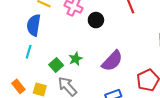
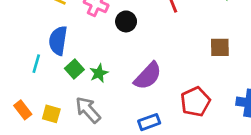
blue semicircle: (34, 25) -> (58, 41), moved
green square: (56, 65) -> (74, 69), moved

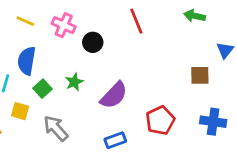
brown square: (220, 47) -> (200, 75), moved
green star: (99, 73) -> (74, 82), moved
yellow square: (51, 114) -> (20, 111), moved

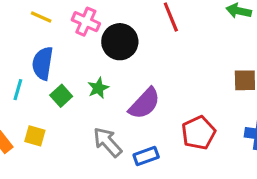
black circle: (93, 42) -> (120, 42), size x1.5
yellow square: (20, 111) -> (35, 136), moved
gray arrow: (56, 128) -> (107, 142), moved

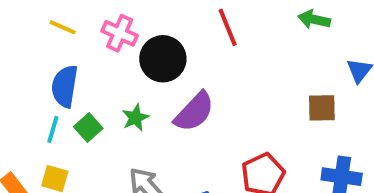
cyan line: (18, 90) -> (53, 129), moved
purple semicircle: (145, 103) -> (194, 112), moved

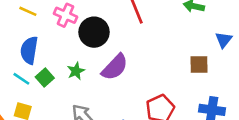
cyan line: (53, 129) -> (21, 79), turned -72

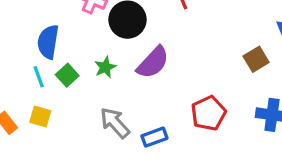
brown square: (199, 64) -> (256, 59), turned -30
cyan line: (21, 79) -> (39, 77), turned 36

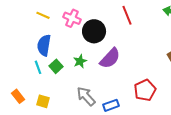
yellow square: (40, 116) -> (43, 101), moved

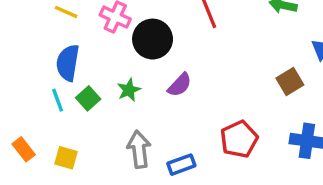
purple semicircle: (110, 58) -> (180, 85), size x0.7
gray arrow: (86, 96) -> (139, 149), turned 35

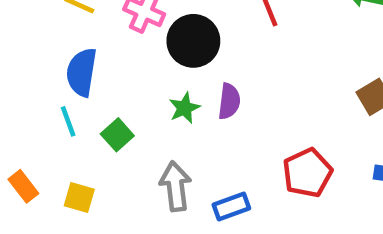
purple semicircle: (180, 85) -> (229, 101), turned -36
green star: (129, 90) -> (184, 108), moved
green square: (88, 98) -> (117, 135), moved

